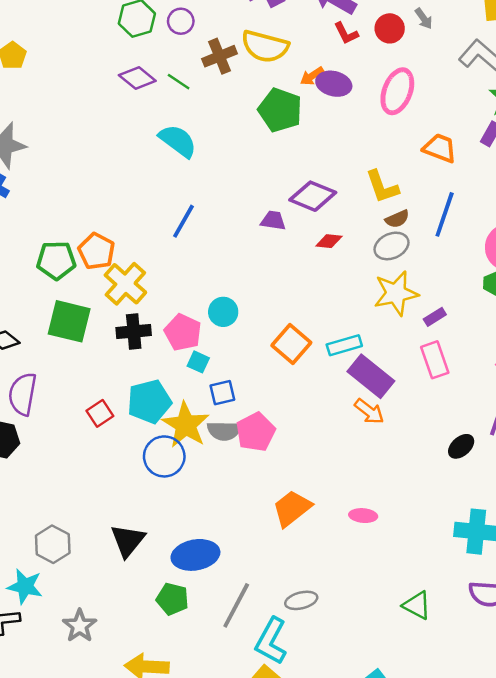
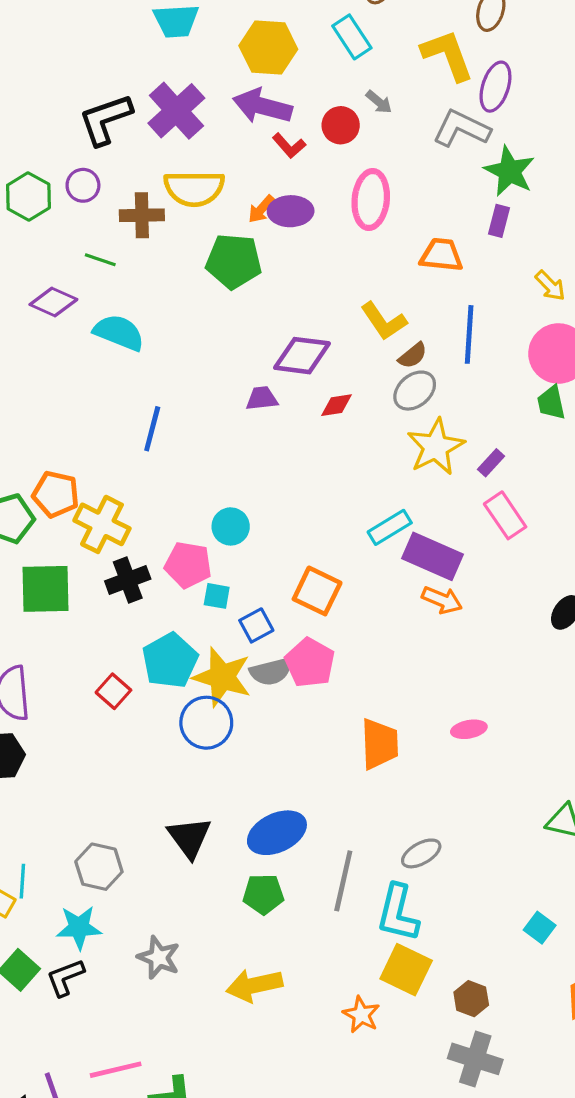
brown cross: (220, 56) -> (142, 215), turned 36
purple diamond: (137, 78) -> (53, 302), moved
orange square: (291, 344) -> (317, 591), moved
orange trapezoid: (292, 508) -> (380, 744), turned 141

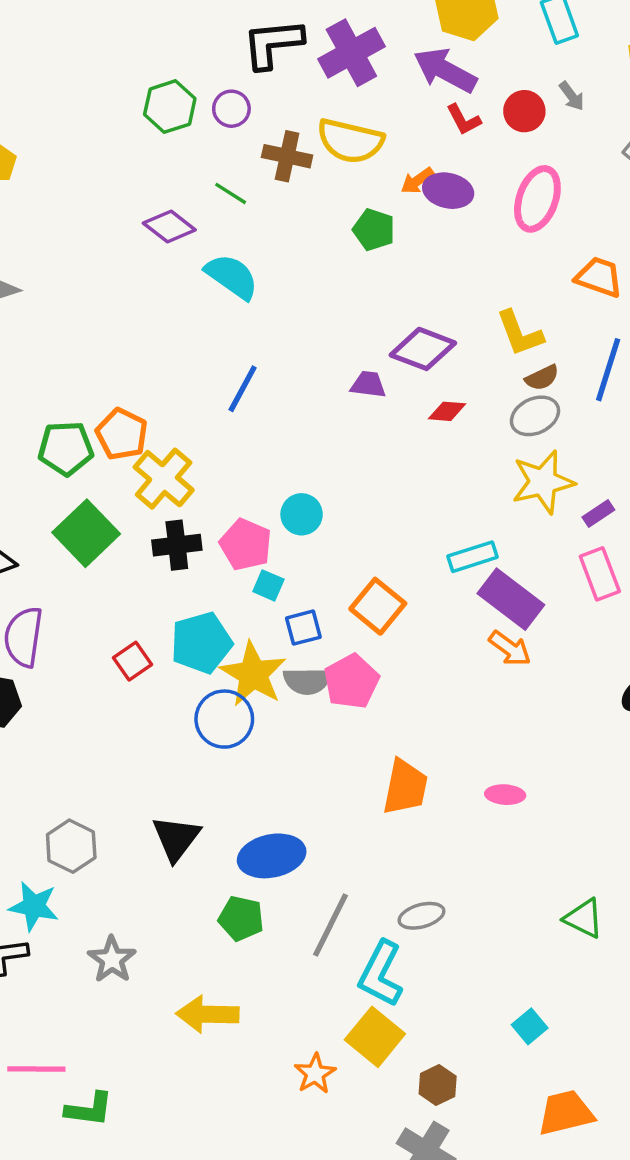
green pentagon: (234, 261) -> (374, 230), size x0.7
green square: (46, 589) -> (86, 533), turned 34

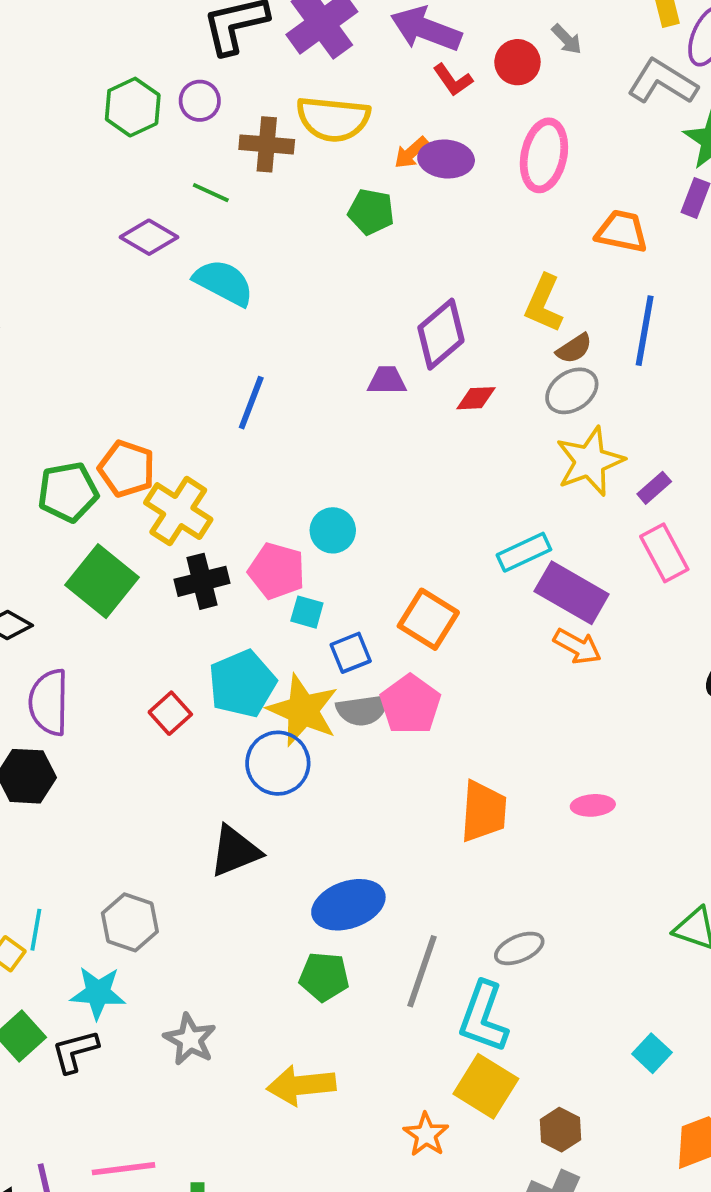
yellow L-shape: (520, 333) -> (544, 303), turned 52
purple diamond: (423, 349) -> (441, 334), turned -54
black triangle: (176, 838) -> (235, 851), moved, turned 38

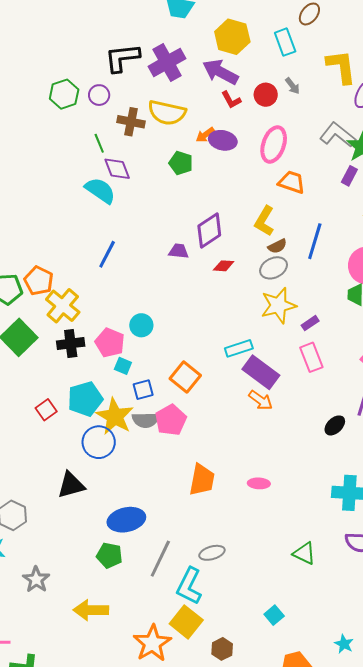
gray L-shape: (662, 82) -> (338, 135), moved
green line: (211, 193) -> (99, 143), turned 36
orange trapezoid: (622, 231) -> (292, 182), moved
purple diamond: (149, 237) -> (117, 169), moved, turned 32
orange star: (426, 1135) -> (152, 643), size x1.6

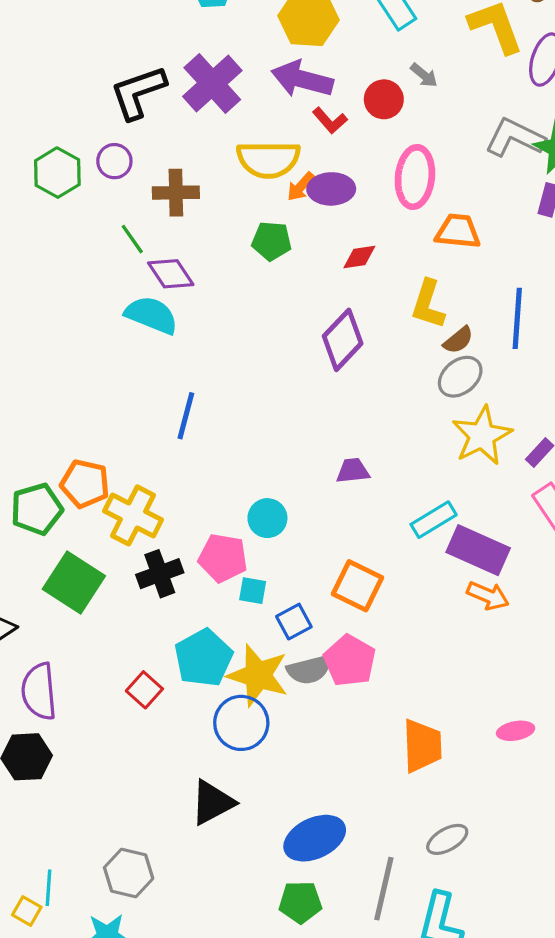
yellow semicircle: (167, 113) -> (268, 159), moved
purple trapezoid: (179, 251) -> (353, 471), moved
red diamond: (224, 266) -> (359, 257), moved
gray ellipse: (212, 553) -> (447, 839), moved

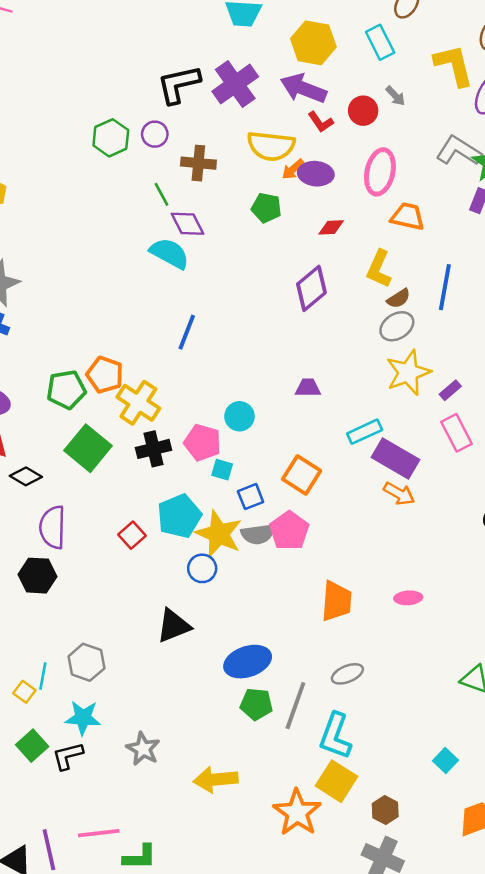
blue circle: (241, 723) -> (202, 568), size x0.7
gray hexagon: (129, 873) -> (86, 662), moved
green pentagon: (300, 902) -> (256, 704), moved

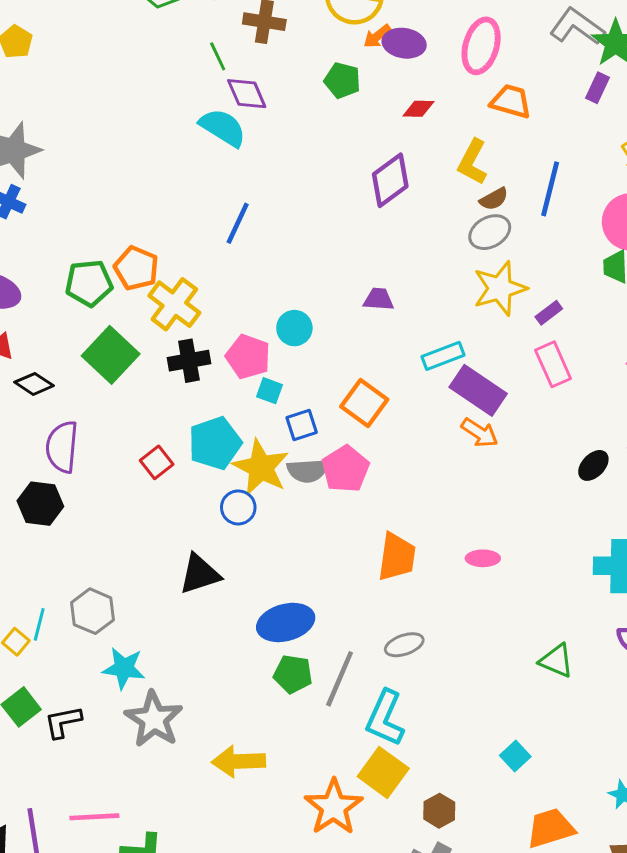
cyan star: (83, 718) -> (124, 668), moved
gray star: (143, 749) -> (154, 719), size x1.4

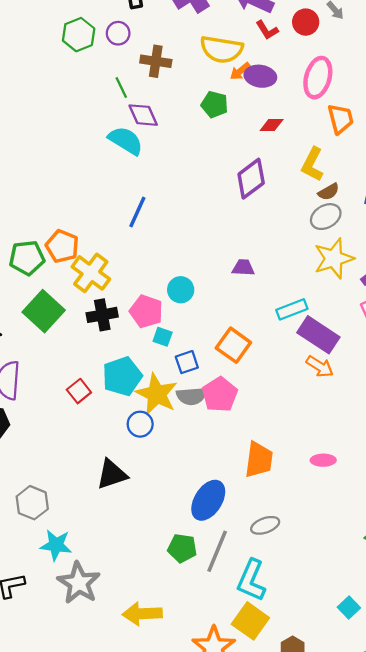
orange trapezoid: (511, 101) -> (341, 119), turned 60
blue ellipse: (286, 622) -> (208, 500), moved, turned -42

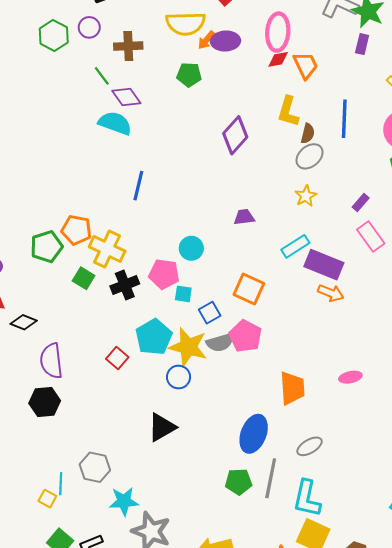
red diamond: (272, 125) -> (278, 59), moved
brown semicircle: (329, 192) -> (308, 133), turned -36
yellow star: (334, 259) -> (306, 196), moved, size x0.6
green square: (44, 311) -> (84, 278), moved, size x0.6

